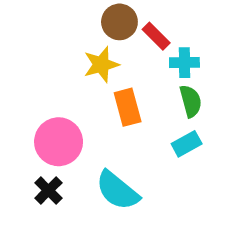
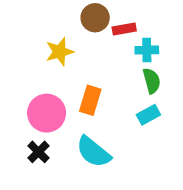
red rectangle: (156, 36) -> (124, 29), turned -55
yellow star: (101, 65) -> (60, 52), moved
orange rectangle: (128, 107) -> (90, 100), moved, turned 32

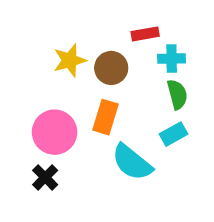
brown circle: (95, 18) -> (111, 68), moved
cyan semicircle: (93, 152) -> (132, 162), moved

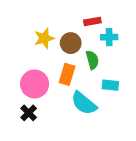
green semicircle: (177, 94) -> (92, 60), moved
cyan rectangle: (173, 134) -> (110, 85), turned 35

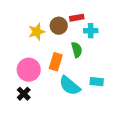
brown circle: (71, 43) -> (59, 26), moved
cyan rectangle: (110, 85) -> (97, 82), moved

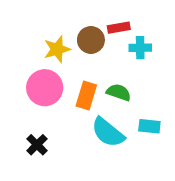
green semicircle: (77, 50) -> (119, 92), moved, turned -56
pink circle: (29, 70) -> (45, 88), moved

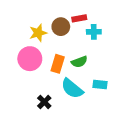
green semicircle: (119, 92) -> (79, 62), turned 140
black cross: (37, 145) -> (44, 102), moved

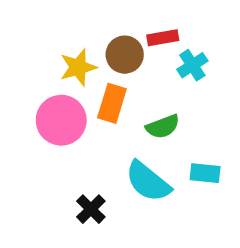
cyan cross: (94, 32) -> (192, 65), turned -32
orange rectangle: (58, 64) -> (112, 103), moved

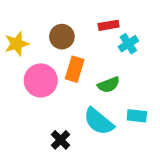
brown circle: (125, 55) -> (62, 37), moved
yellow star: (78, 67) -> (17, 44), moved

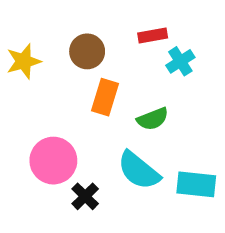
pink circle: (41, 80) -> (53, 161), moved
cyan rectangle: (137, 116) -> (196, 184), moved, size x1.4

